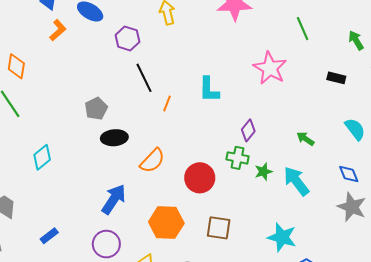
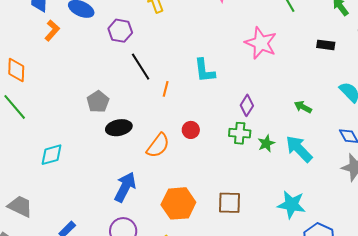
cyan diamond: (42, 157) -> (52, 155), turned 30
red circle: (200, 178) -> (191, 130), moved, size x0.6

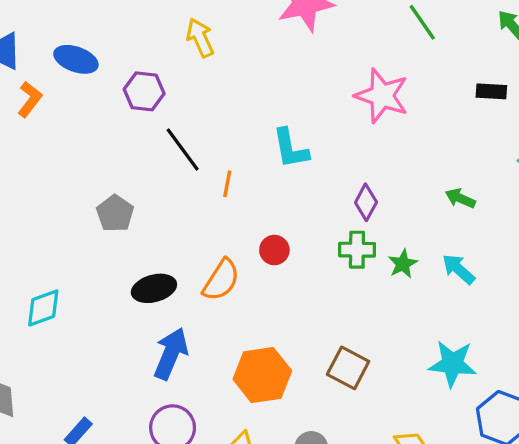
black ellipse: (119, 128) -> (154, 288), moved
cyan arrow: (299, 149) -> (459, 269), size x0.7
brown square: (230, 203) -> (348, 368), turned 30

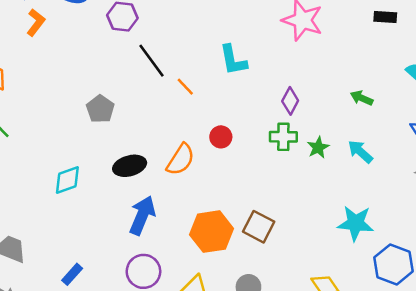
orange line: (227, 184) -> (185, 87), turned -54
cyan diamond: (43, 308) -> (67, 180), moved
brown square: (348, 368) -> (259, 227), moved

